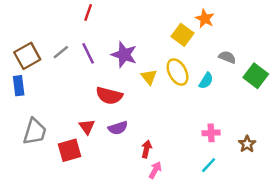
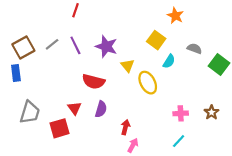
yellow square: (182, 35) -> (156, 40), moved
yellow ellipse: (178, 72) -> (148, 83), moved
cyan semicircle: (206, 81) -> (169, 61), moved
purple semicircle: (118, 128) -> (101, 109), turned -56
brown star: (247, 144) -> (212, 112), moved

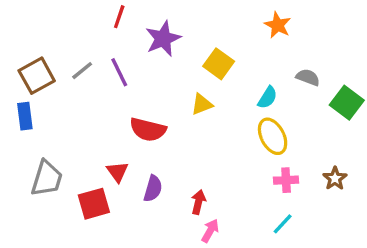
yellow square: (156, 40) -> (219, 64), moved
purple star: (106, 46) -> (163, 39), moved, turned 30
yellow triangle: (128, 66) -> (202, 104), turned 48
yellow ellipse: (148, 83) -> (273, 136), moved
purple semicircle: (101, 109) -> (153, 189), moved

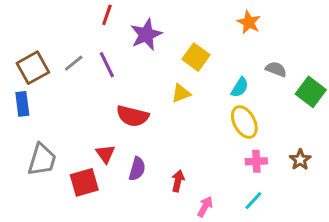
pink arrow: (210, 231) -> (205, 207), moved

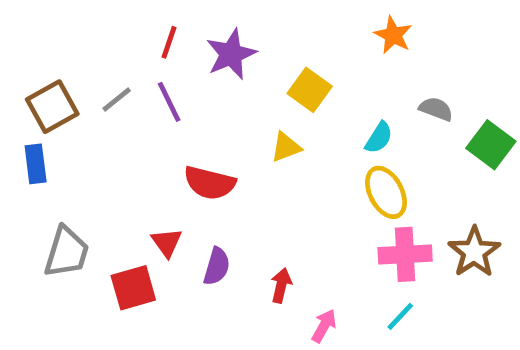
red line: (107, 15) -> (169, 42), moved
brown star: (300, 160) -> (474, 252), size x1.5
pink cross: (256, 161) -> (405, 254), size x1.5

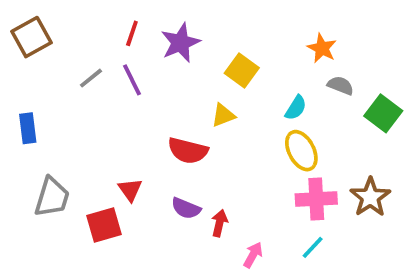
orange star: (393, 35) -> (322, 48), moved
brown square: (52, 107) -> (31, 37), moved
red semicircle: (210, 183) -> (188, 151), moved
purple semicircle: (217, 266) -> (186, 208), moved, turned 96

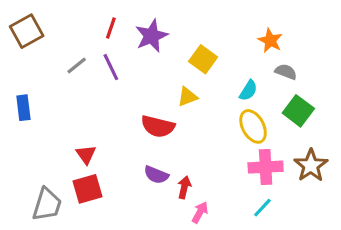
green square: (383, 113) -> (298, 111), moved
red triangle: (130, 190) -> (86, 155), moved
gray trapezoid: (52, 197) -> (47, 205), moved
pink arrow: (253, 255) -> (200, 212), moved

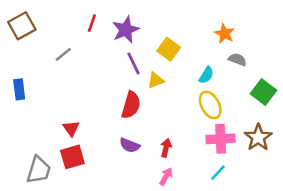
purple line: (111, 67) -> (134, 63), moved
green square: (298, 111) -> (263, 92), moved
red semicircle: (158, 126) -> (131, 105), turned -88
red arrow: (184, 187) -> (166, 148), moved

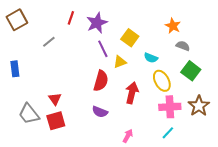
cyan semicircle: (206, 75) -> (151, 58), moved, turned 80
green square: (263, 92) -> (191, 71), moved
red arrow: (166, 148) -> (132, 93), moved, size x1.5
gray trapezoid: (39, 170) -> (29, 114), moved, turned 125

